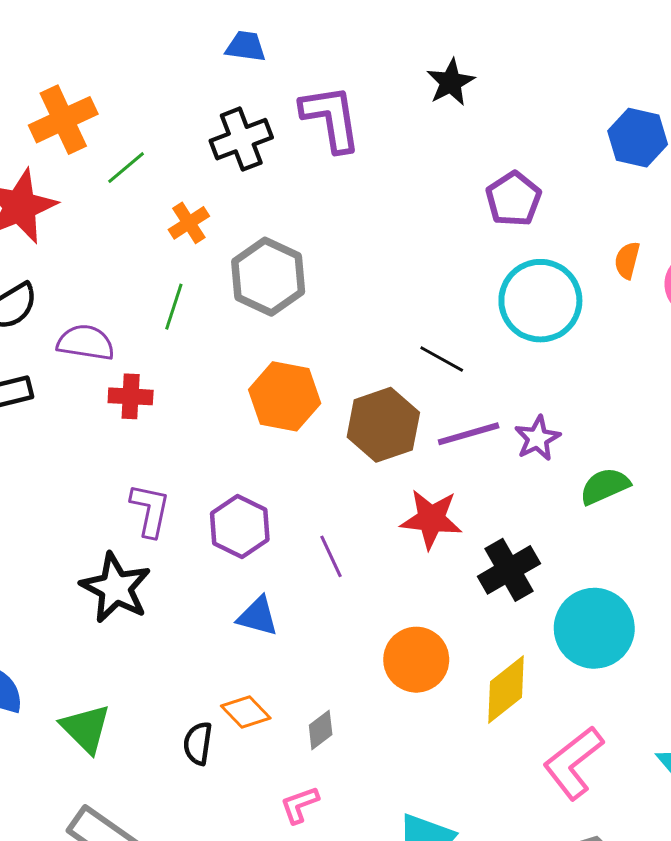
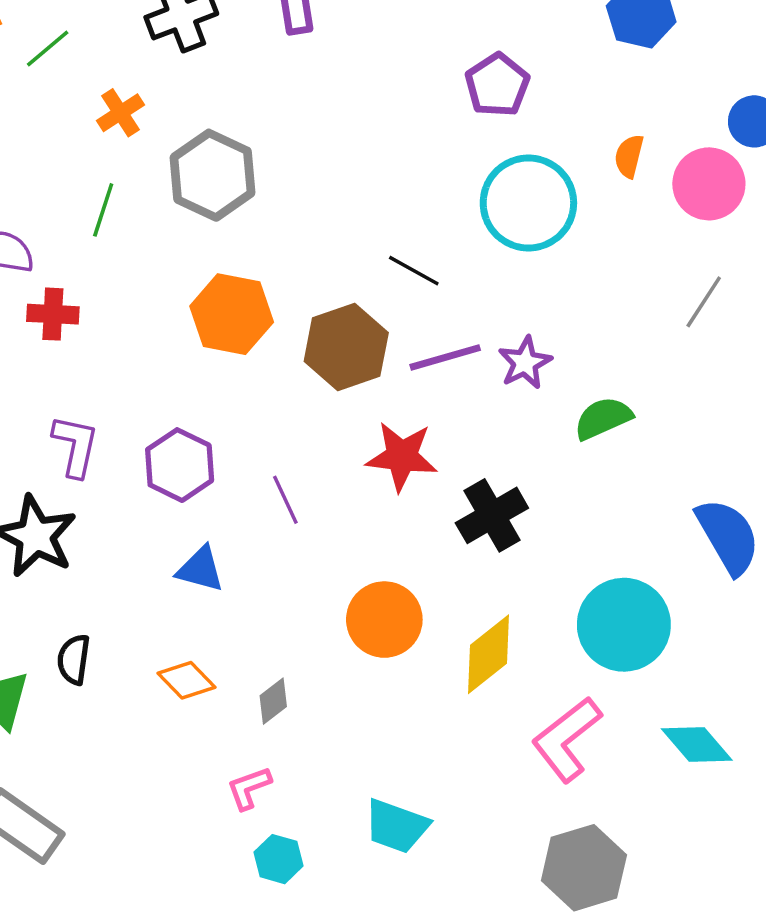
cyan circle: (594, 628) -> (624, 625), moved
black semicircle: (198, 743) -> (74, 659), moved

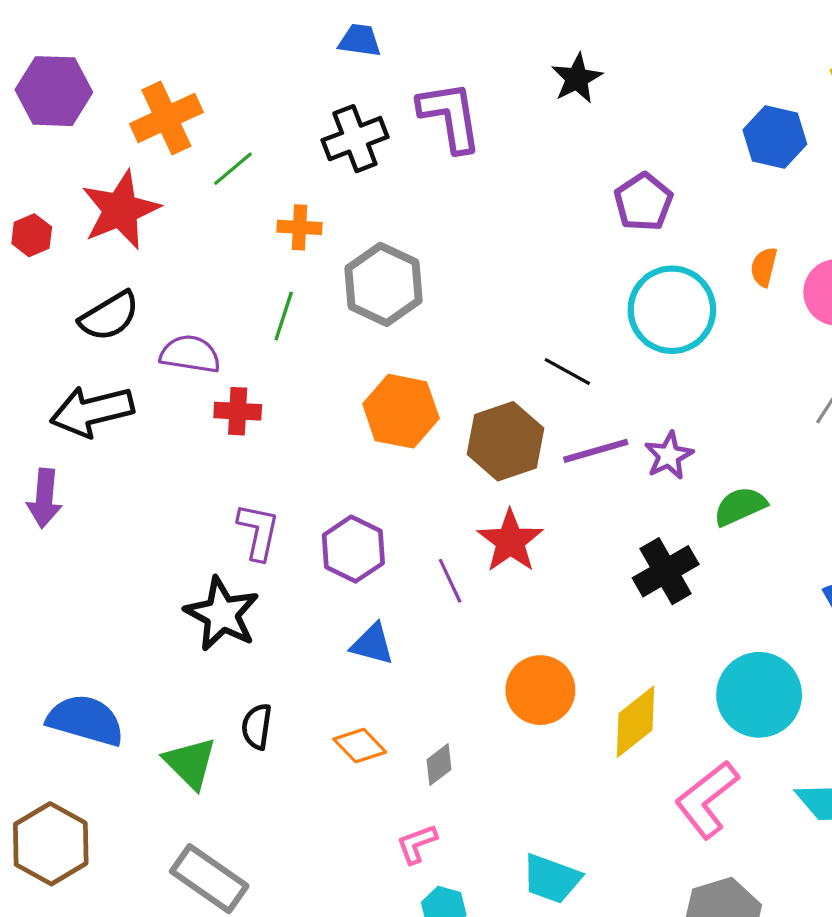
orange cross: (121, 113) -> (300, 227), turned 36
red star: (402, 456) -> (510, 541), moved, turned 30
black cross: (492, 515) -> (666, 571), moved

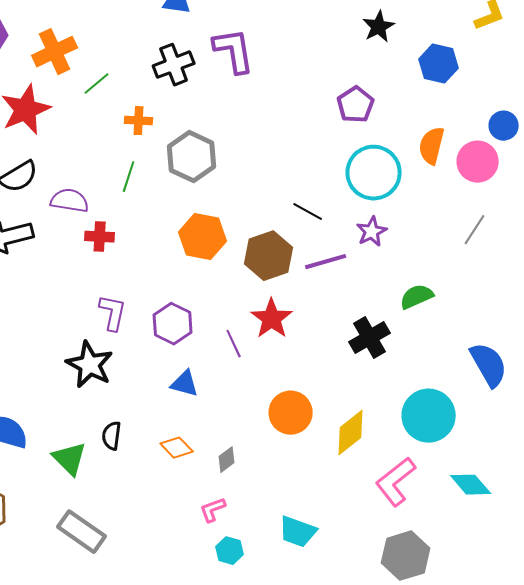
black star: (577, 78) -> (379, 27), moved
orange semicircle: (764, 267) -> (432, 146), size x1.5
purple star: (669, 456) -> (372, 232), moved

